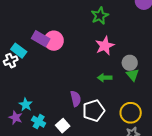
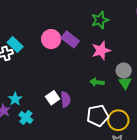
purple rectangle: (41, 39) -> (70, 39), moved
white pentagon: (94, 111) -> (98, 116), moved
white square: (63, 126) -> (53, 98), moved

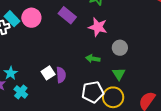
pink circle: (51, 39) -> (31, 18), moved
pink star: (101, 50) -> (98, 27), turned 30
green triangle: (125, 83) -> (119, 74), moved

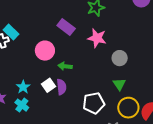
pink circle: (31, 18) -> (45, 51), moved
green arrow: (93, 59) -> (65, 66), moved
cyan star: (11, 73) -> (23, 87), moved
yellow circle: (113, 97) -> (128, 108), moved

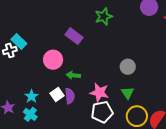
pink star: (97, 38) -> (99, 93), moved

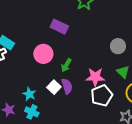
green arrow: (73, 75) -> (66, 65), turned -56

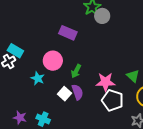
gray circle: (118, 46) -> (102, 16), moved
cyan star: (29, 94) -> (38, 78), moved
white pentagon: (102, 96) -> (113, 100), turned -30

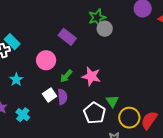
green triangle: (133, 76) -> (112, 101), moved
cyan star: (38, 78) -> (16, 80), moved
pink star: (105, 82) -> (91, 76), moved

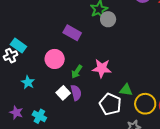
green triangle: (112, 101) -> (126, 90), turned -40

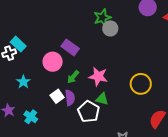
purple rectangle: (72, 33) -> (70, 47), moved
green triangle: (126, 90) -> (102, 99), moved
white pentagon: (110, 104) -> (89, 112), moved
yellow circle: (145, 104) -> (141, 84), moved

